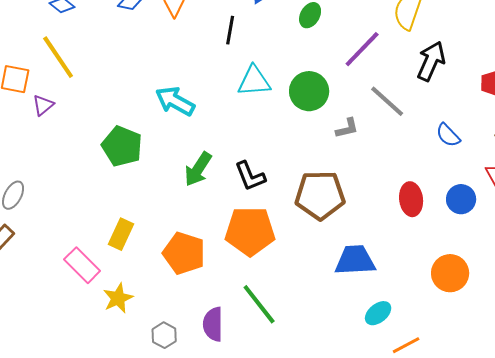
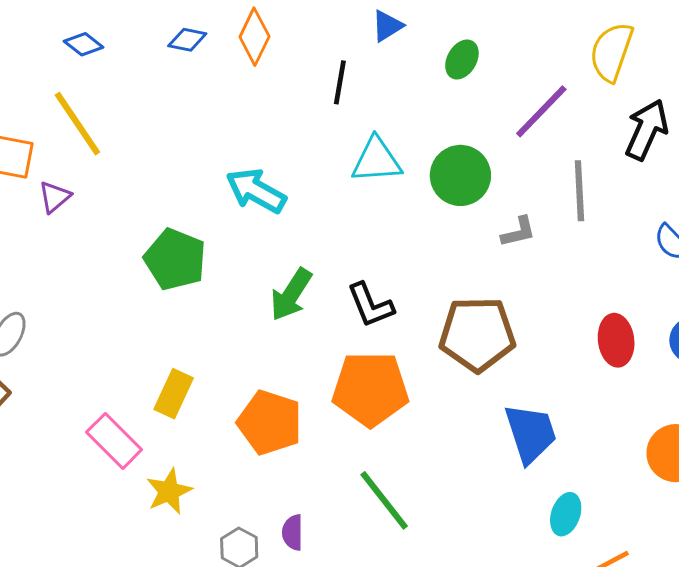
gray line: (387, 101) -> (579, 191), turned 45
blue trapezoid: (355, 260) -> (531, 433), turned 75
cyan ellipse: (378, 313) -> (566, 514), turned -32
purple semicircle: (213, 324) -> (293, 532), moved, size x0.7

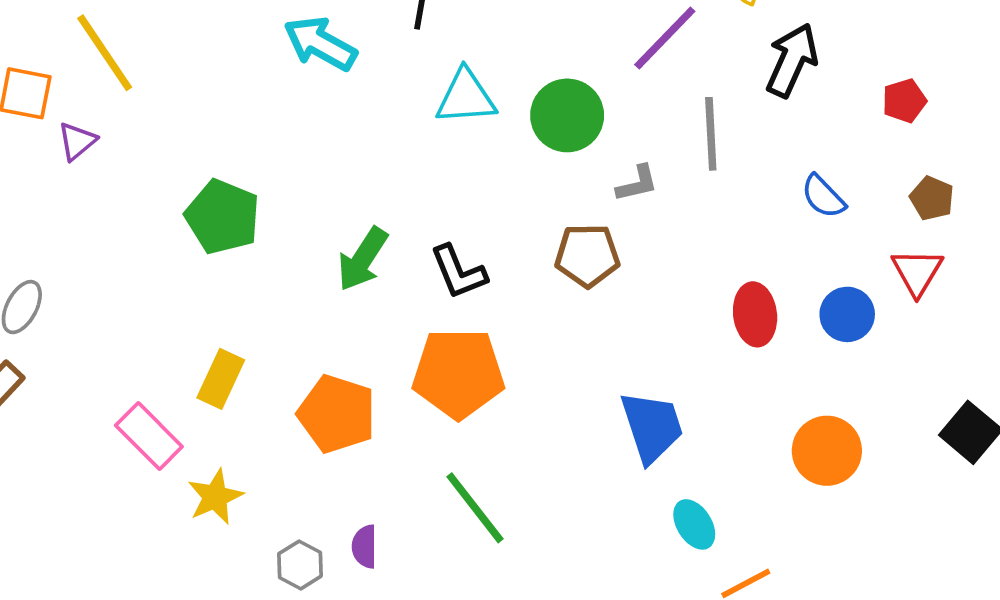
cyan arrow: (256, 191) -> (320, 44), moved
brown pentagon: (477, 334) -> (587, 255), moved, size x0.7
cyan ellipse: (566, 514) -> (694, 524), turned -51

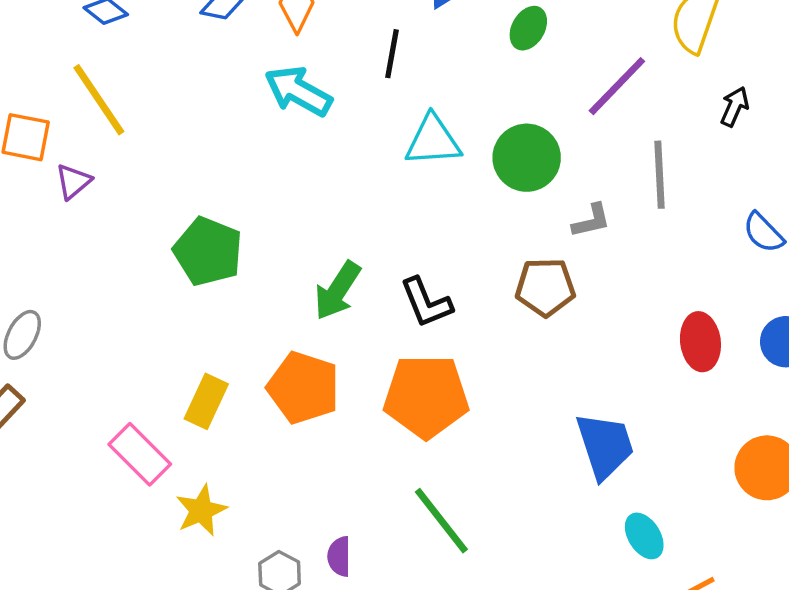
black arrow: (792, 60) -> (735, 107), size x0.6
orange pentagon: (337, 414) -> (303, 388), moved

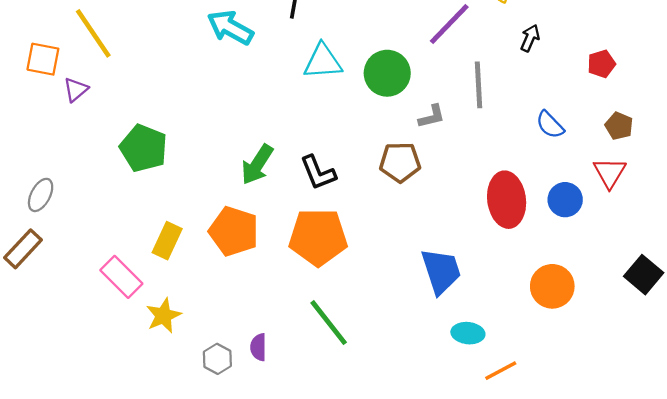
green pentagon: (208, 251) -> (144, 148), moved
red ellipse: (700, 342) -> (507, 200), size x1.4
cyan ellipse: (644, 536) -> (468, 333), turned -52

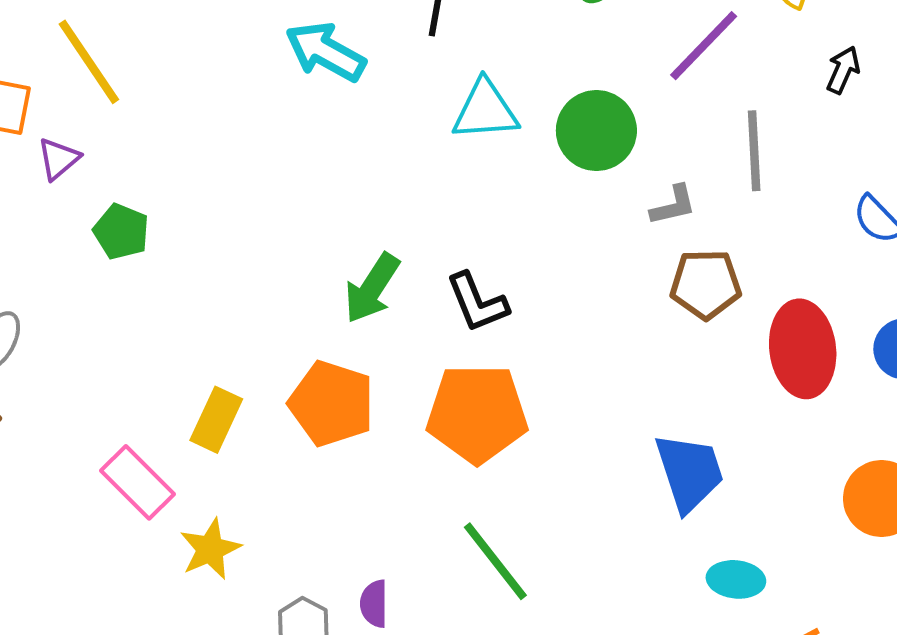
green pentagon: (144, 148) -> (121, 232), moved, size x0.7
brown pentagon: (400, 162) -> (706, 284), moved

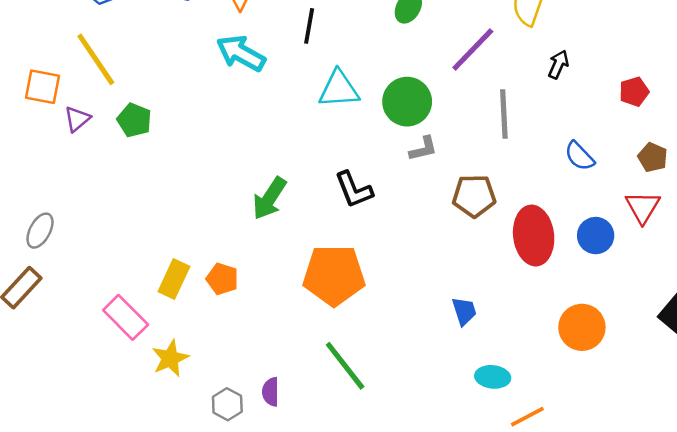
gray L-shape: (673, 205) -> (423, 149), moved
green pentagon: (121, 232) -> (134, 120), moved
black L-shape: (477, 302) -> (354, 190), moved
orange pentagon: (332, 403) -> (222, 279), moved, size x0.6
blue trapezoid: (689, 472) -> (464, 311), size x0.6

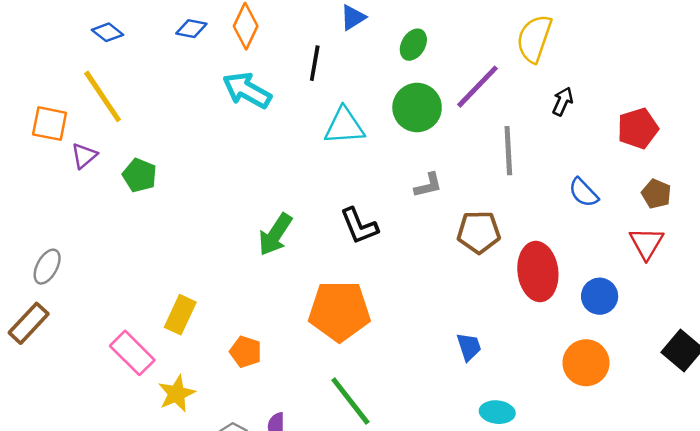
red pentagon: (634, 92) -> (638, 128), size x1.4
green circle: (407, 102) -> (417, 108), moved
green pentagon: (134, 120) -> (140, 175), moved
blue circle: (596, 236) -> (600, 296), moved
orange pentagon: (222, 279) -> (246, 352), moved

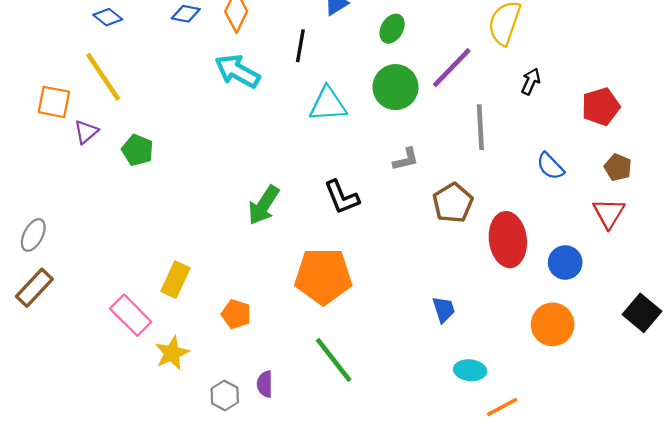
brown pentagon: (479, 232) -> (453, 203), turned -30
gray ellipse: (47, 267) -> (33, 235), moved

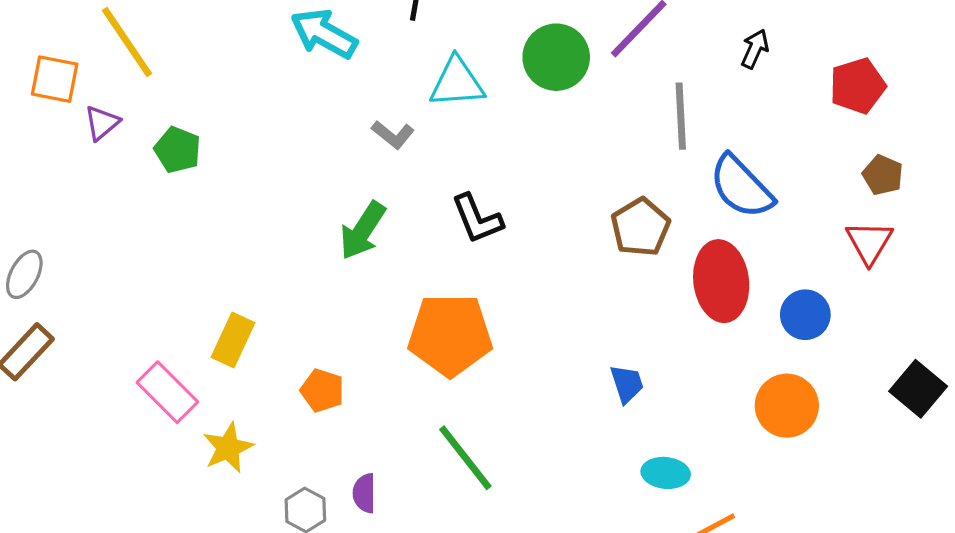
gray L-shape: (406, 159) -> (393, 135), moved, turned 52
blue semicircle: (550, 166) -> (741, 187), moved, size x1.6

